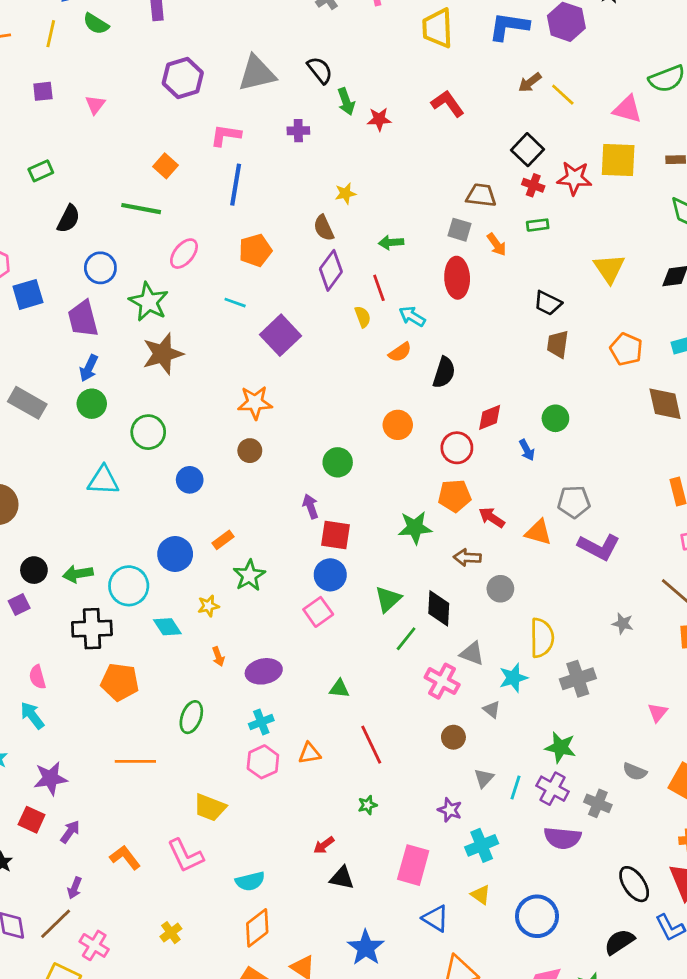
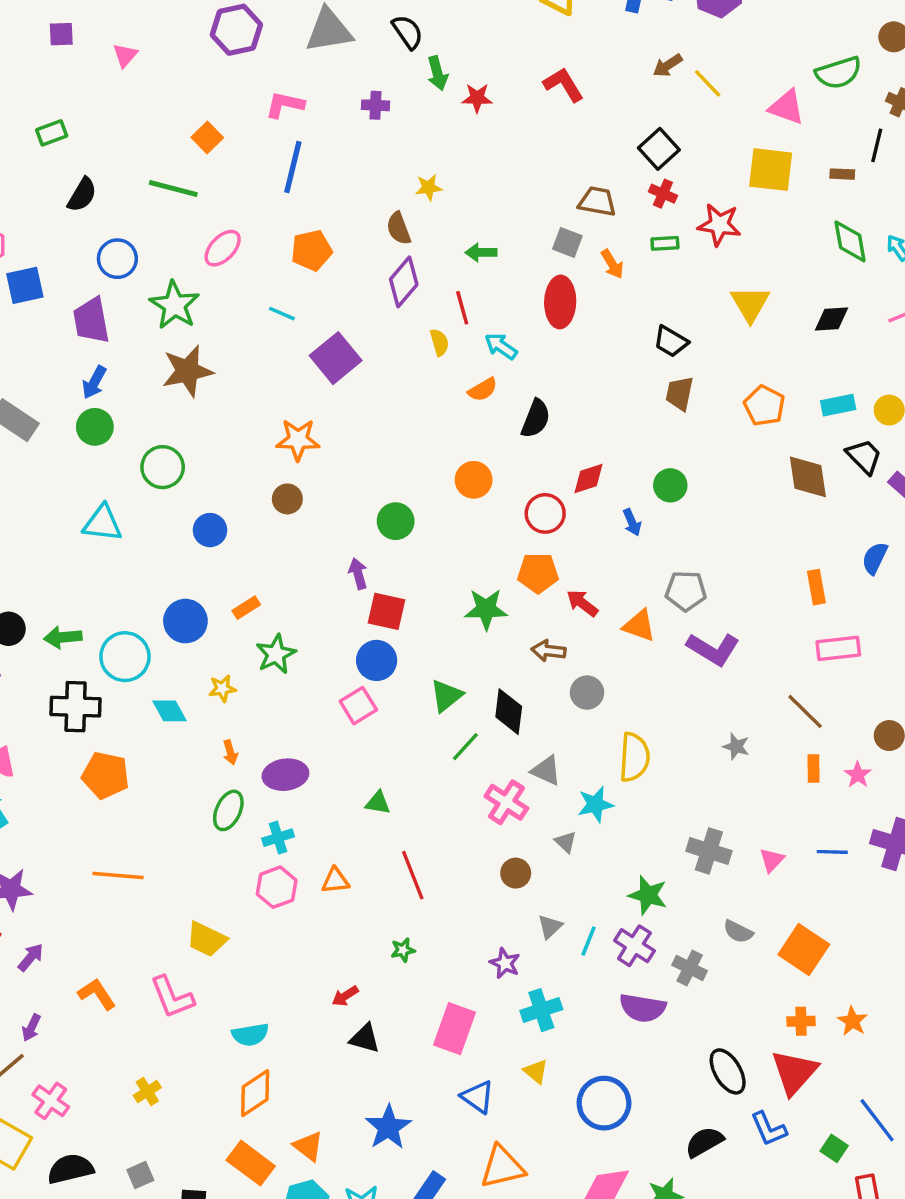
red star: (574, 178) -> (719, 225), moved
gray cross: (578, 679) -> (709, 851), moved, turned 32
green ellipse: (191, 717) -> (228, 810), moved

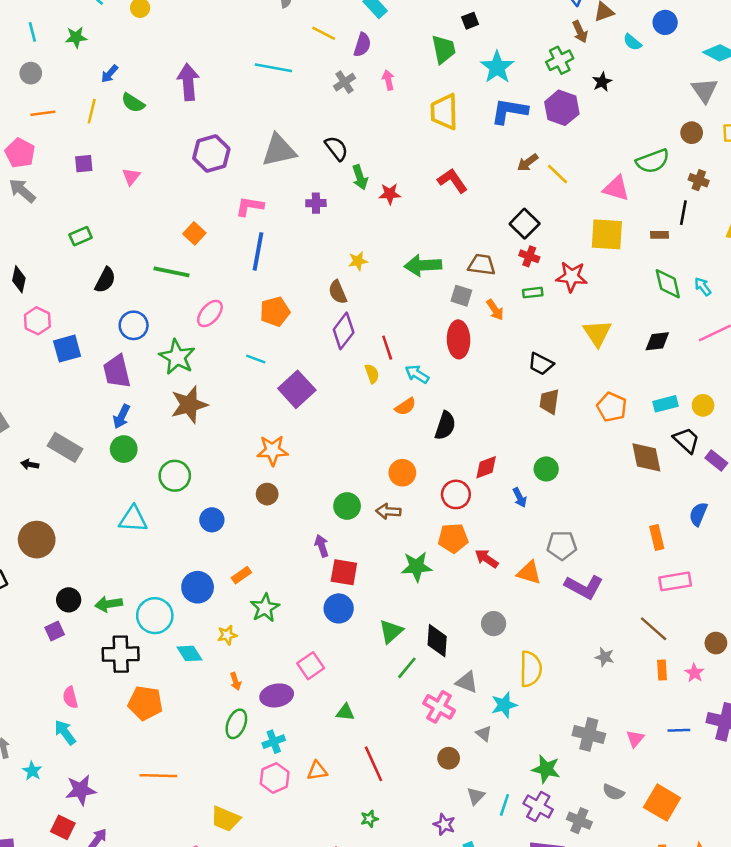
green arrow: (481, 252) -> (423, 265), moved, size x1.6
brown arrow: (549, 651) -> (388, 511), moved
pink square: (358, 706) -> (311, 666), moved

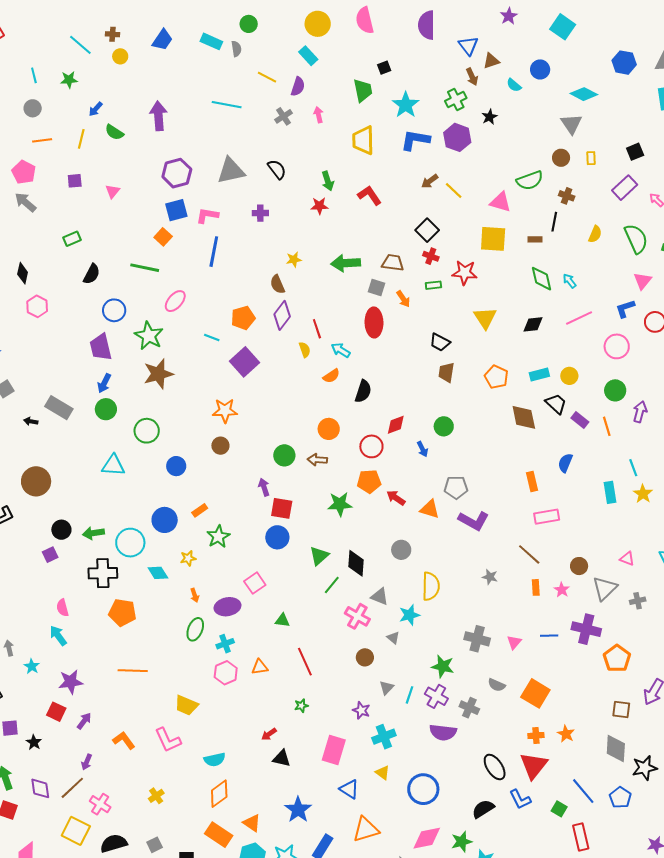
green arrow: (360, 177) -> (328, 181), moved
orange pentagon: (275, 312) -> (243, 318), moved
blue square: (67, 349) -> (176, 210), moved

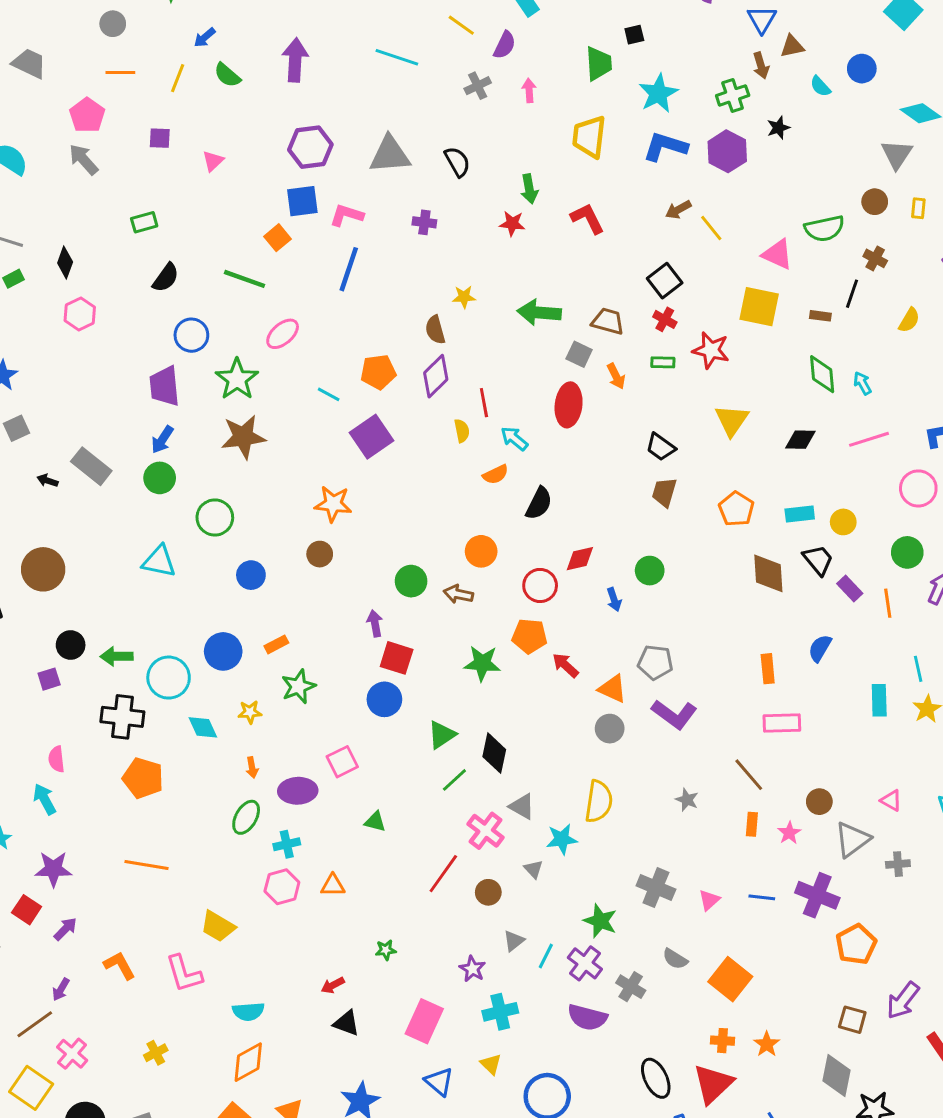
gray circle: (401, 550) -> (610, 729), moved
red line: (305, 662) -> (443, 874), moved, turned 52

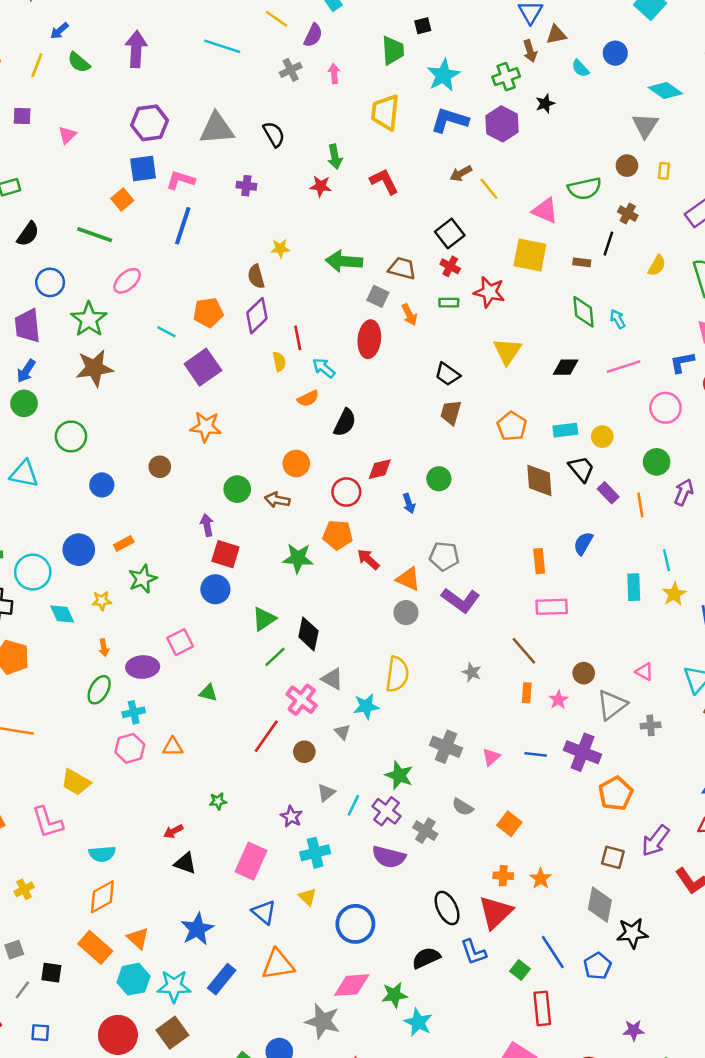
orange star: (333, 504) -> (206, 427), moved
orange square: (730, 979) -> (509, 824), size x0.7

